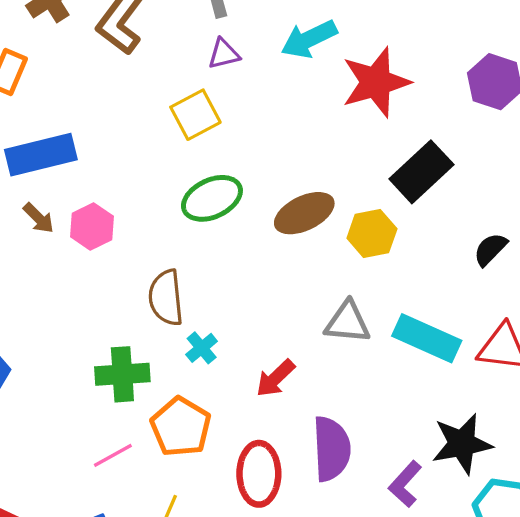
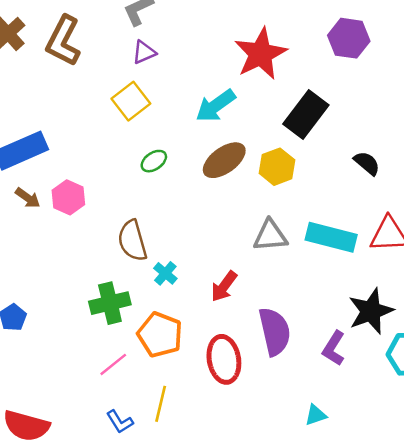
cyan arrow: (309, 39) -> (216, 106), moved
green ellipse: (212, 198) -> (154, 161), size x0.6
black semicircle: (490, 249) -> (367, 163), turned 96

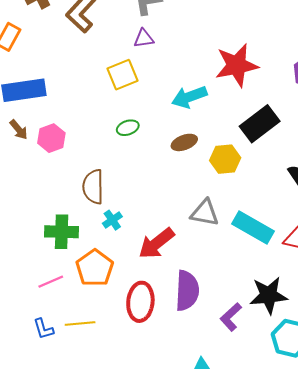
brown ellipse: (224, 160) -> (184, 142), size x0.7
red arrow: (224, 286) -> (156, 243), size x1.4
yellow line: (161, 404) -> (80, 324), turned 56

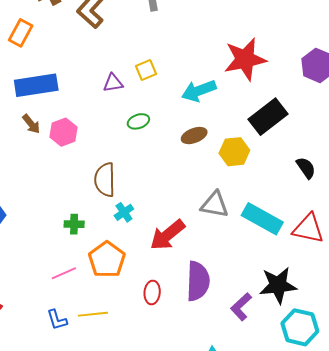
purple triangle: (144, 39) -> (113, 83), moved
yellow square: (123, 75) -> (146, 70), moved, size x0.7
green cross: (62, 232) -> (74, 224), size x0.6
red ellipse: (140, 302) -> (152, 292), size x0.6

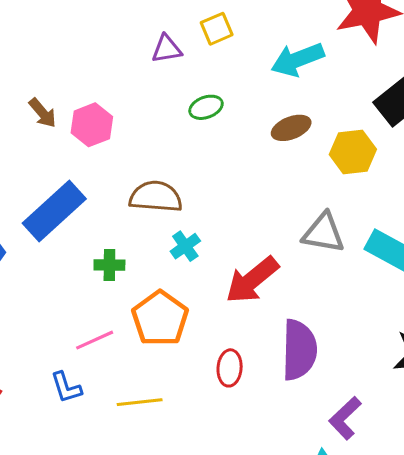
blue rectangle: (36, 85) -> (54, 211), moved, turned -33
brown semicircle: (105, 180) -> (156, 197), turned 96
purple L-shape: (241, 307) -> (345, 418), moved
blue L-shape: (57, 320) -> (66, 387), moved

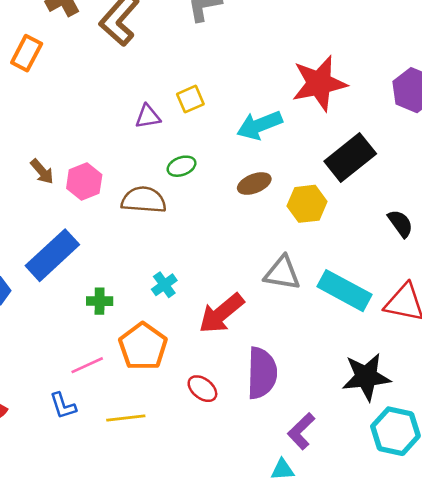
brown semicircle: (156, 197) -> (144, 200), moved
red ellipse: (230, 368) -> (202, 389), turned -56

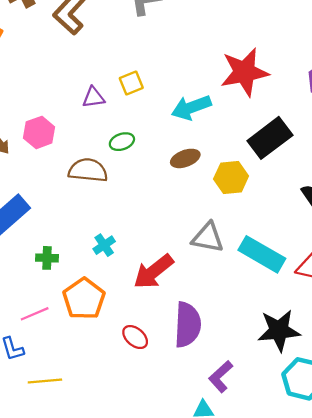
pink hexagon: (84, 181) -> (39, 132), moved
yellow line: (126, 418) -> (45, 381), moved

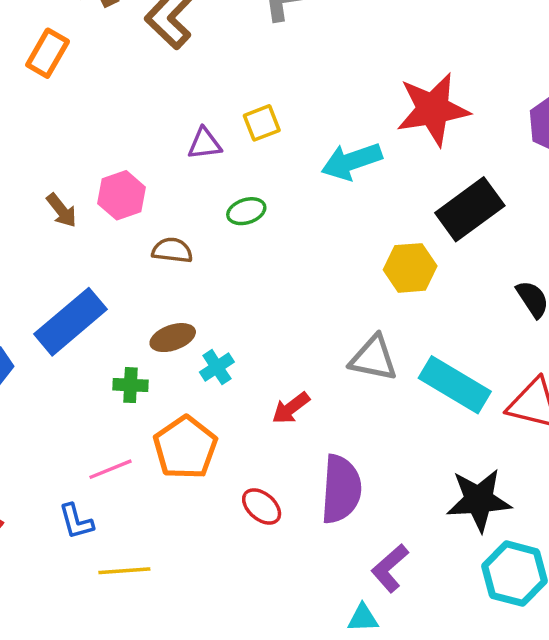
brown ellipse: (185, 158) -> (173, 338), moved
brown semicircle: (88, 170) -> (172, 250), moved, size x0.7
red arrow: (153, 272) -> (291, 408), size x0.6

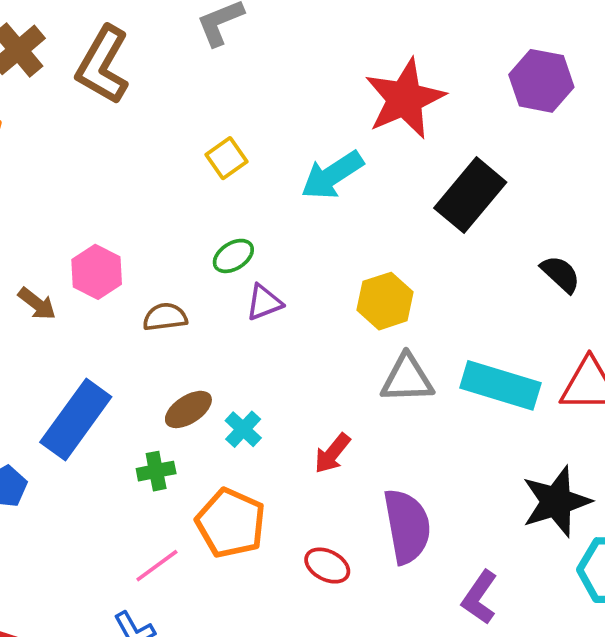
purple triangle: (204, 144) -> (264, 302), moved
yellow hexagon: (410, 268) -> (385, 301), moved

